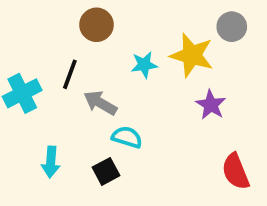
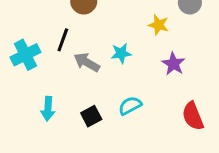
yellow star: (192, 55) -> (158, 25), size x0.6
cyan star: (144, 65) -> (121, 53), moved
cyan semicircle: (127, 137) -> (130, 106), moved, turned -45

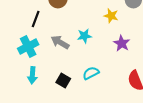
black line: (63, 40) -> (36, 19), moved
cyan cross: (25, 55) -> (28, 47), moved
black square: (91, 116) -> (63, 81), turned -32

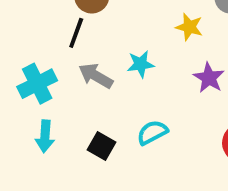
black line: (36, 19) -> (76, 33), moved

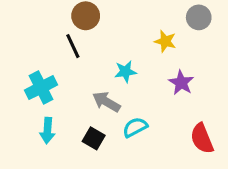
black line: (76, 33) -> (73, 46), turned -45
gray arrow: (96, 76) -> (106, 102), moved

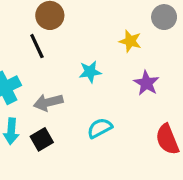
gray arrow: (106, 102) -> (48, 102), moved, turned -44
black square: (94, 138) -> (42, 139), moved, turned 30

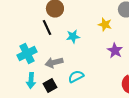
cyan star: (90, 72) -> (73, 36), moved
cyan semicircle: (100, 128) -> (76, 76), moved

